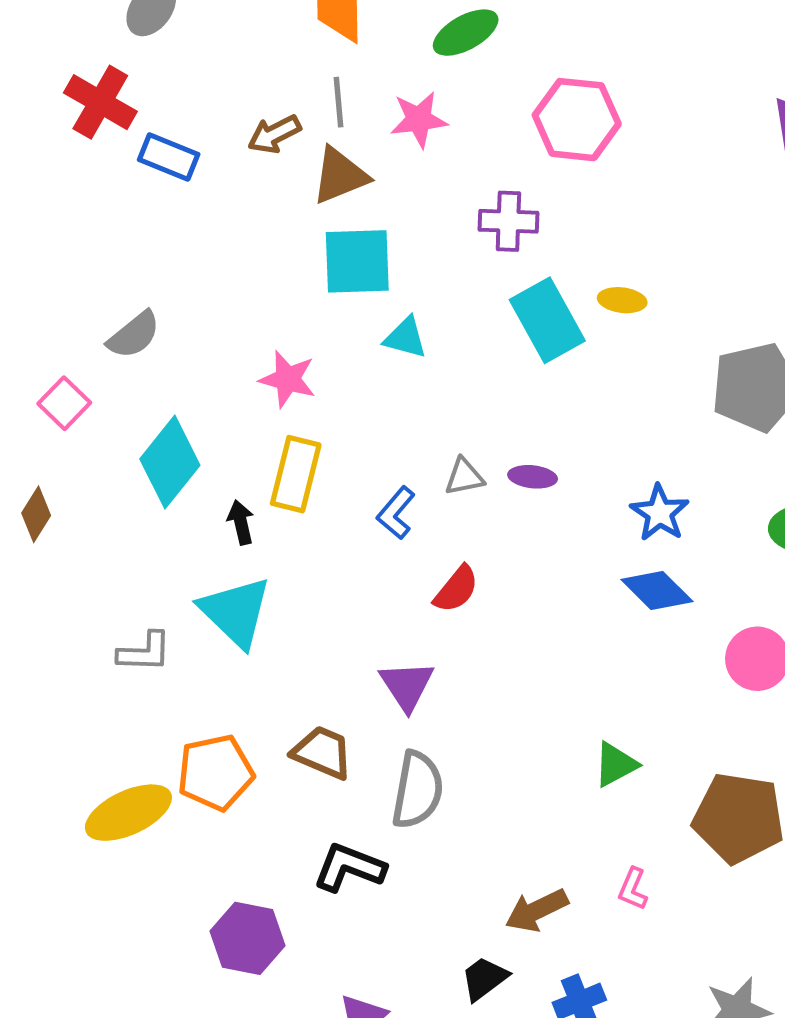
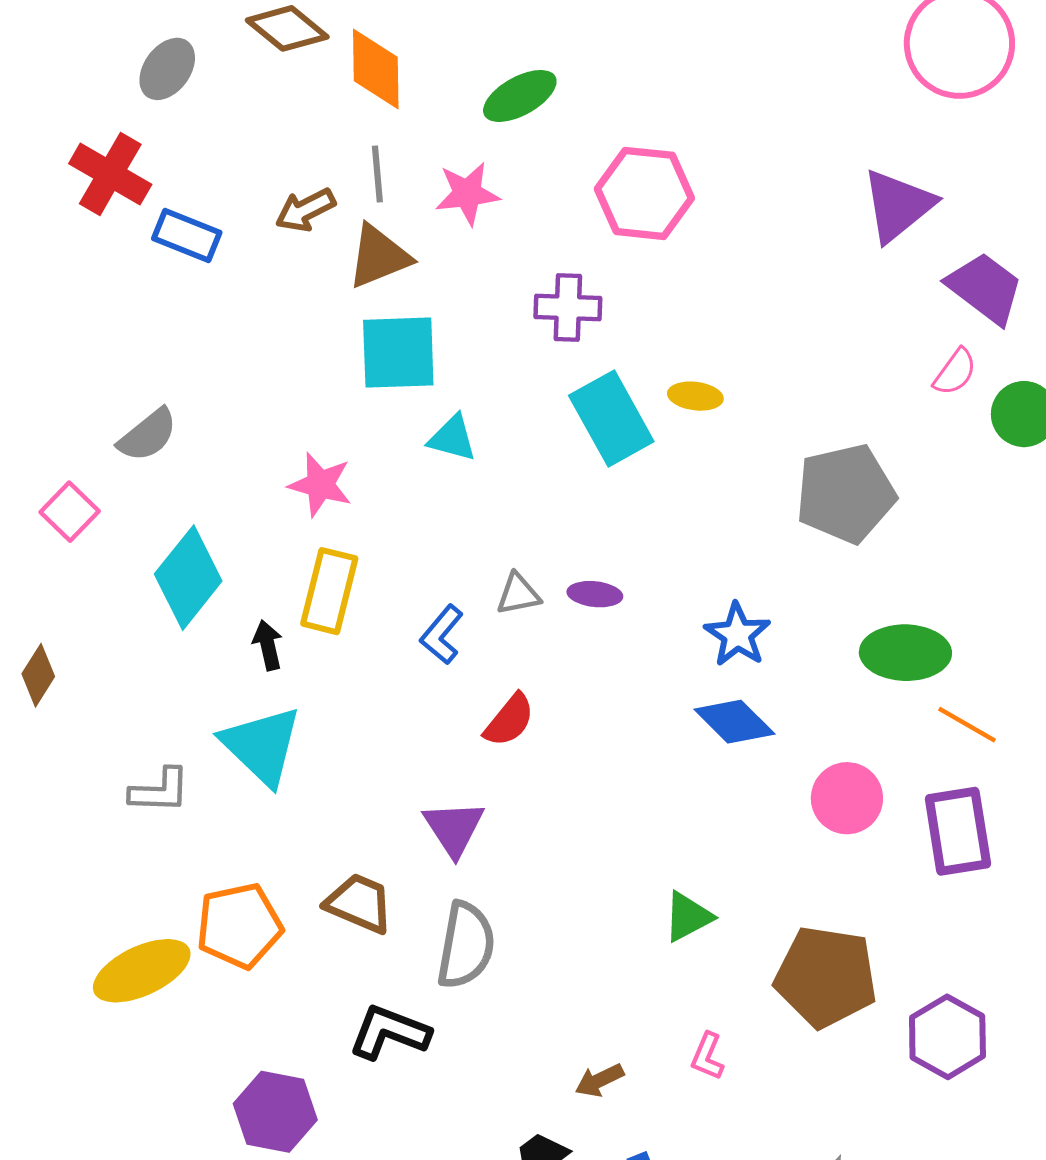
brown diamond: (36, 514) -> (38, 675), moved
brown arrow: (537, 910) -> (599, 1080), size x0.7

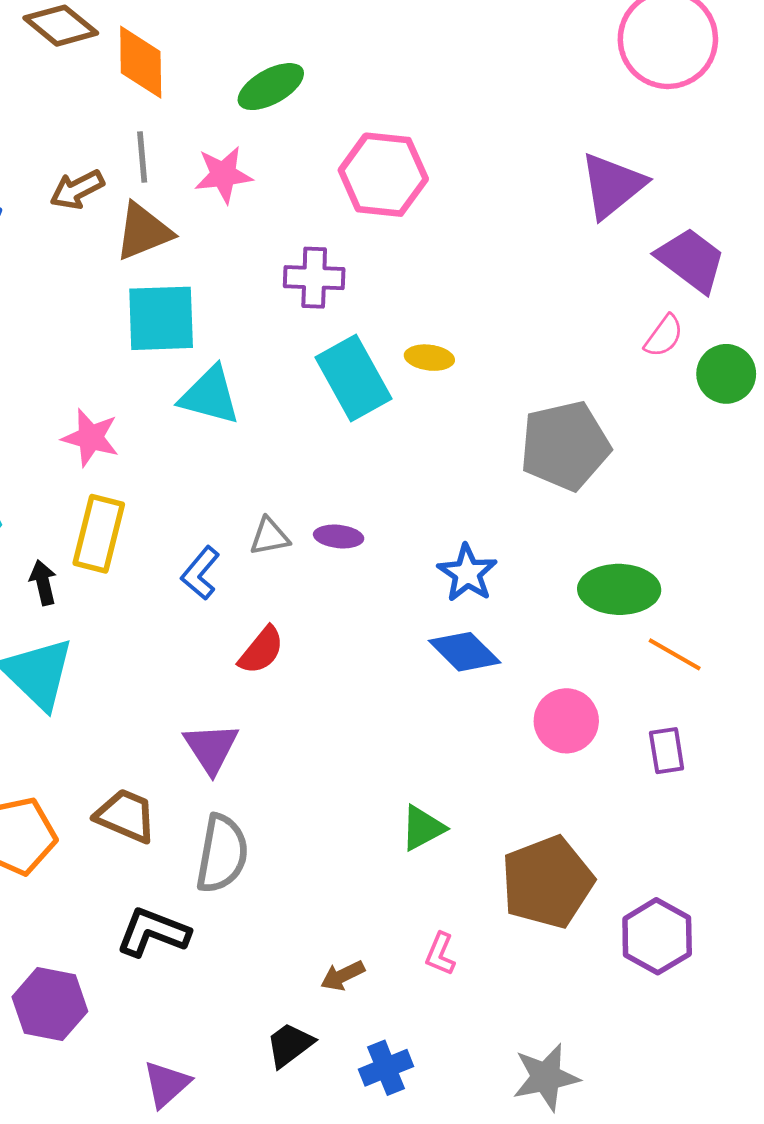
cyan triangle: (452, 438) -> (210, 396), size x1.4
purple rectangle: (958, 831) -> (667, 751), size x0.6
brown pentagon: (826, 977) -> (547, 882), turned -30

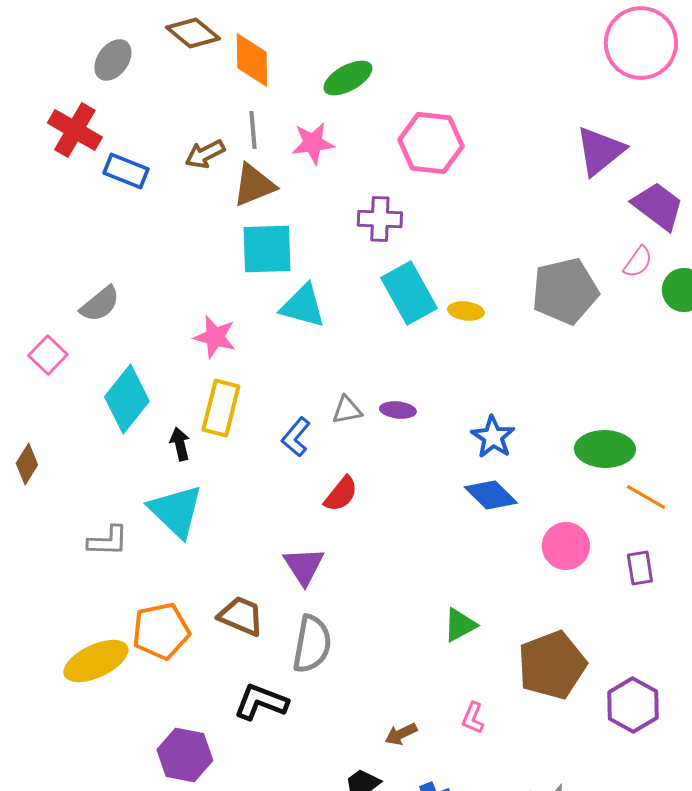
yellow ellipse: (429, 358) -> (466, 311), moved
gray pentagon: (565, 446) -> (565, 291), moved

